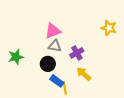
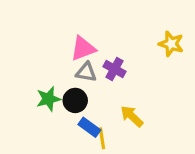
purple cross: (77, 53) -> (115, 69), moved, turned -32
green star: (16, 57) -> (48, 99), moved

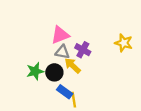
yellow star: (171, 44) -> (124, 43), moved
yellow arrow: (132, 116) -> (73, 66), moved

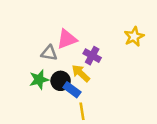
yellow star: (124, 43) -> (134, 37), moved, turned 30
gray triangle: (62, 52) -> (49, 53), moved
blue rectangle: (65, 92) -> (72, 90), moved

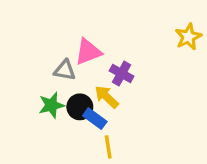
yellow star: (134, 37) -> (188, 37), moved

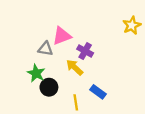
green star: (51, 105) -> (36, 73), turned -30
black circle: (80, 107) -> (49, 87), moved
blue rectangle: (95, 119) -> (98, 92), moved

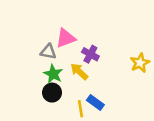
yellow star: (132, 25) -> (140, 63), moved
green star: (36, 73) -> (53, 74), moved
blue rectangle: (98, 92) -> (95, 102), moved

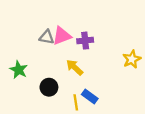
gray triangle: (48, 52) -> (47, 37), moved
purple cross: (90, 54) -> (85, 41), moved, turned -35
green star: (53, 74) -> (19, 70), moved

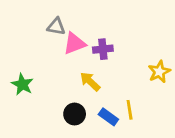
gray triangle: (47, 37) -> (56, 27), moved
black circle: (49, 87) -> (75, 114), moved
yellow line: (76, 102) -> (130, 110), moved

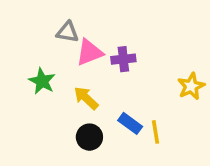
yellow arrow: (90, 82) -> (86, 98), moved
green star: (22, 84) -> (42, 81), moved
blue rectangle: (108, 117) -> (130, 123), moved

